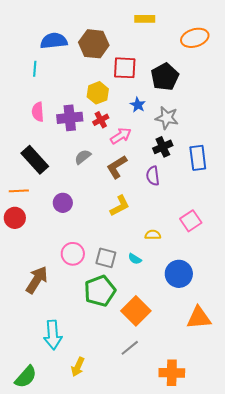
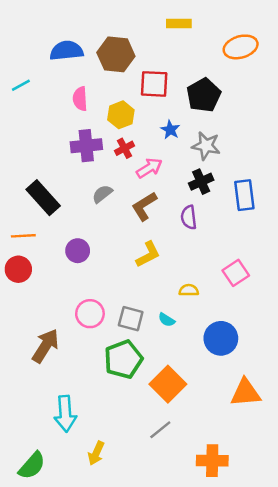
cyan line: (35, 69) -> (21, 85), moved, turned 56
pink semicircle: (38, 112) -> (80, 99), moved

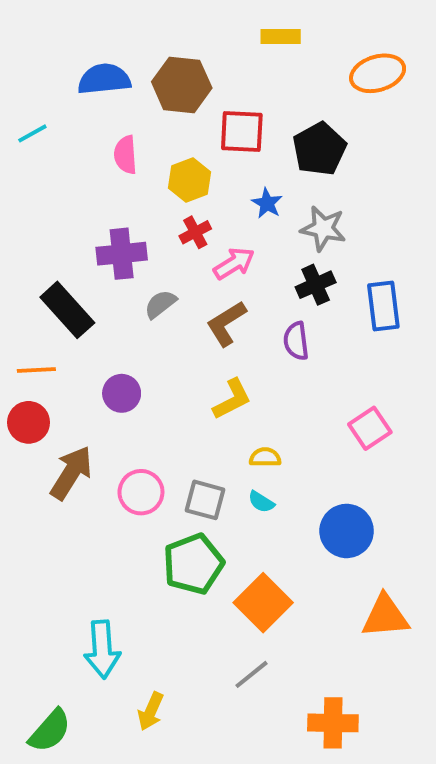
purple cross: (86, 146) -> (122, 254), moved
yellow semicircle: (189, 290) -> (265, 457), moved
brown arrow: (46, 346) -> (71, 473), moved

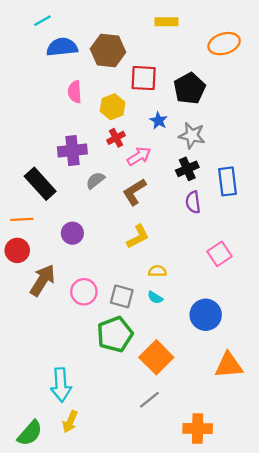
cyan line: (32, 133) -> (43, 21), moved
purple semicircle: (296, 341) -> (193, 202), moved
yellow arrow: (151, 711) -> (70, 422), moved

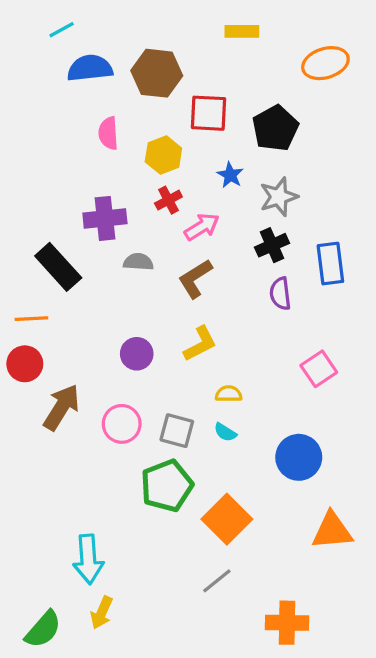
gray star: (192, 136) -> (279, 197), turned -30
gray semicircle: (95, 180) -> (138, 262), turned 42
purple circle: (72, 233) -> (137, 354), moved

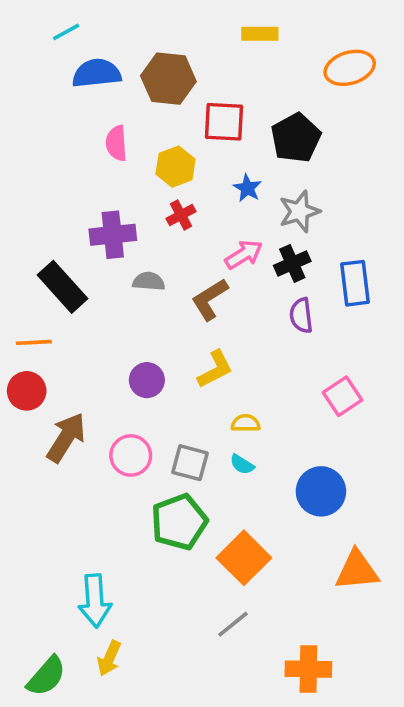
pink arrow: (202, 227) -> (244, 254), moved

